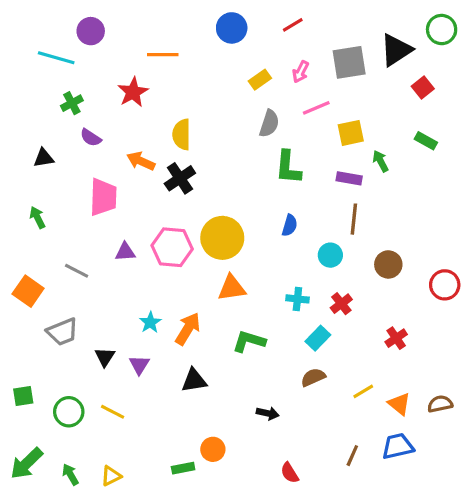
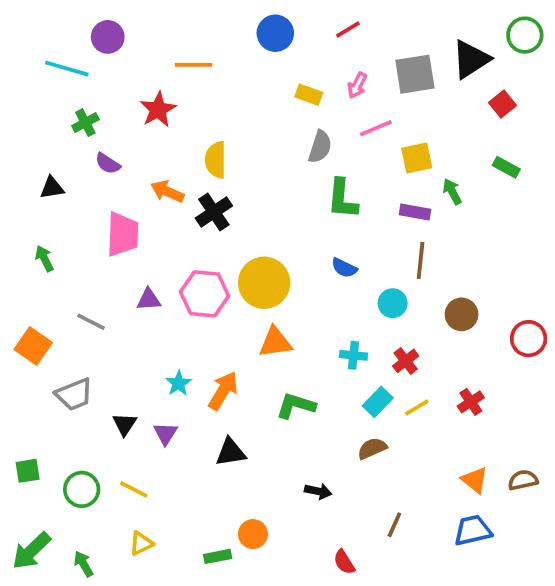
yellow rectangle: (260, 80) -> (309, 95), turned 55
blue semicircle: (290, 225) -> (344, 268), turned 100
yellow line: (363, 391) -> (417, 407), moved
brown line: (352, 456) -> (394, 525), moved
yellow triangle: (111, 476) -> (141, 543), moved

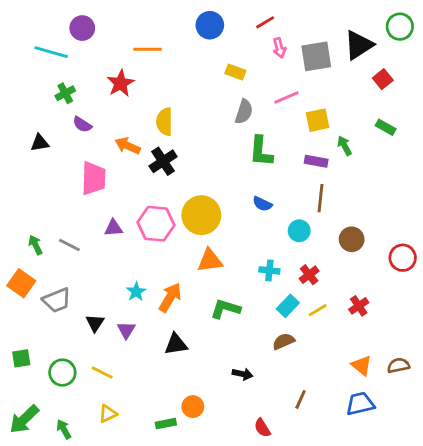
pink arrow: (357, 85) -> (279, 48), moved, turned -42
green arrow: (44, 259) -> (35, 245), moved
orange square: (33, 346) -> (21, 283), moved

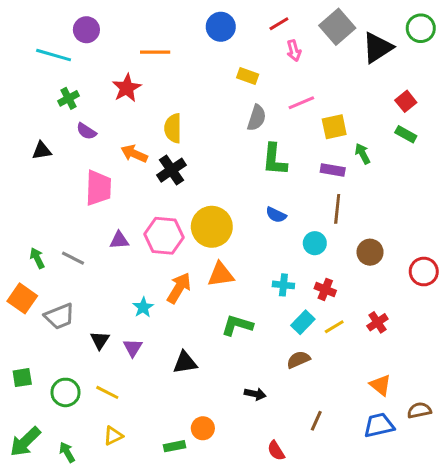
gray square: (316, 56) -> (337, 27), moved, turned -32
red square: (383, 79) -> (406, 101), moved
red cross: (309, 275) -> (325, 289), turned -30
orange arrow: (170, 297) -> (179, 288), moved
brown semicircle: (398, 365) -> (419, 410), moved

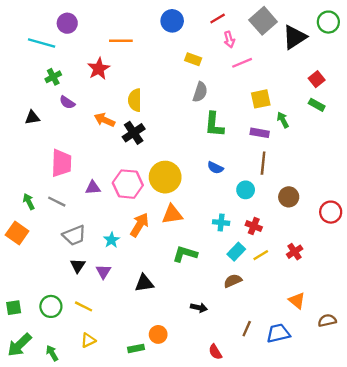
pink line: (301, 103) -> (242, 63), moved
pink trapezoid: (98, 188) -> (61, 163), moved
gray trapezoid: (60, 316) -> (74, 235), moved
green square: (22, 378) -> (14, 308), moved
blue trapezoid: (379, 425) -> (278, 333), moved

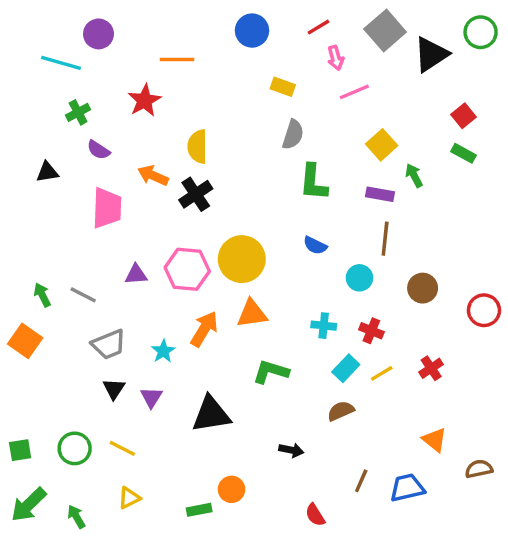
yellow square: (261, 99) -> (382, 145), turned -30
pink trapezoid: (61, 163) -> (107, 208), moved
black triangle: (144, 283) -> (211, 414), size x1.4

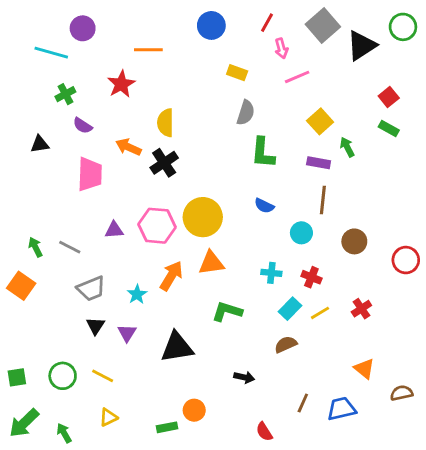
red line: (319, 27) -> (267, 23), turned -30

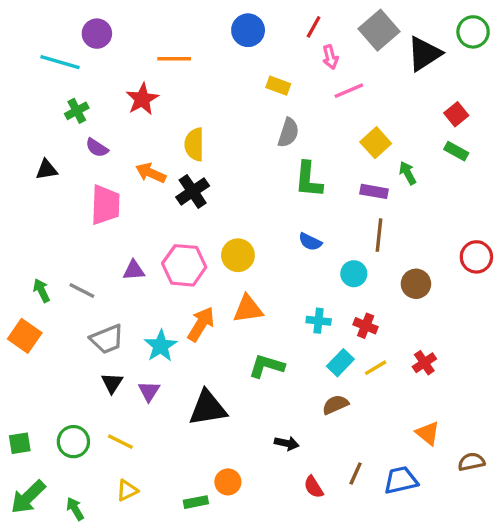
yellow circle: (203, 217) -> (238, 255), size x0.7
red circle: (406, 260) -> (476, 257), moved
cyan star: (137, 294) -> (161, 346), size x1.4
red semicircle: (264, 432) -> (314, 487), moved

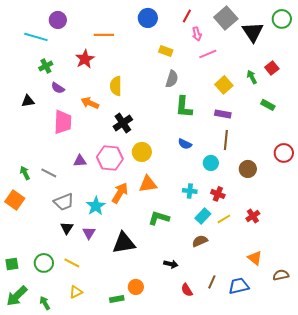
black triangle: (424, 54) -> (253, 32), turned -30
green rectangle: (456, 151) -> (268, 105), moved
green arrow: (408, 173) -> (252, 77), moved
black cross: (193, 191) -> (123, 123), moved

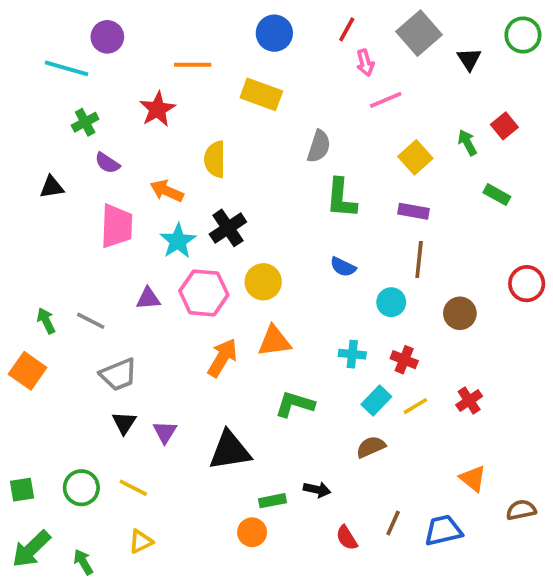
black triangle: (253, 32) -> (469, 59), size x0.6
yellow rectangle: (166, 51) -> (261, 94), moved, size x1.5
cyan star: (96, 206) -> (178, 241), moved
green rectangle: (117, 299) -> (272, 501), moved

